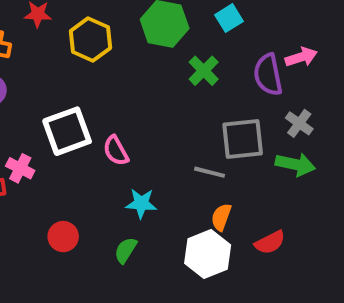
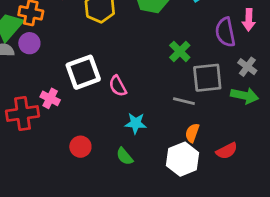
pink arrow: (301, 57) -> (249, 20), turned 110
green cross: (204, 71) -> (180, 51), moved
green semicircle: (126, 250) -> (125, 156), turned -72

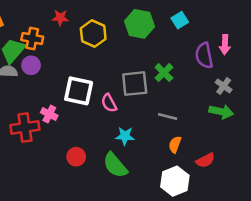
white square: (83, 72) -> (79, 91), turned 32
gray square: (207, 78) -> (135, 84), moved
green semicircle: (125, 156) -> (115, 165), size x1.6
white hexagon: (183, 159) -> (175, 181), moved

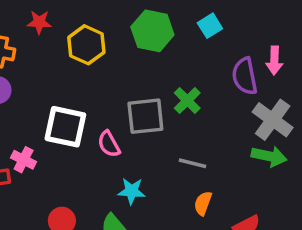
gray cross: (224, 86) -> (273, 120), size x1.6

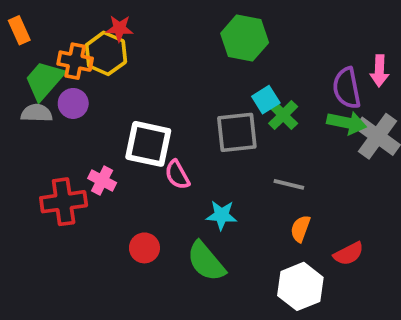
cyan square: (210, 26) -> (266, 100), moved
yellow hexagon: (86, 45) -> (106, 53), moved
pink semicircle: (109, 144) -> (177, 175), moved
green arrow: (269, 156) -> (347, 123), moved

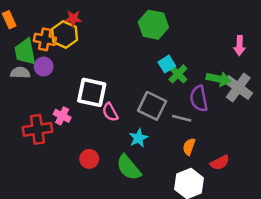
green trapezoid: (44, 80) -> (25, 52), turned -52
purple semicircle: (347, 88) -> (199, 99), moved
gray square: (237, 132) -> (152, 106), moved, turned 32
cyan star: (221, 215) -> (138, 138), turned -30

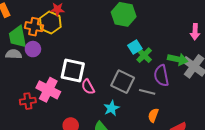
pink cross: (62, 116) -> (48, 90), size x1.6
red cross: (37, 129) -> (28, 101), size x0.7

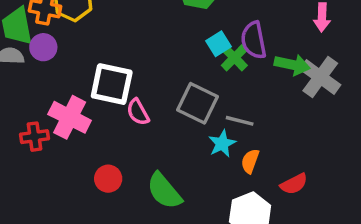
purple semicircle: (161, 76) -> (254, 40), moved
cyan star: (111, 108) -> (222, 144), moved

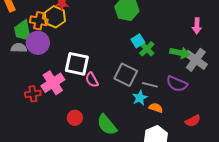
purple semicircle: (254, 40) -> (177, 84), moved, turned -55
purple circle: (43, 47) -> (38, 43), size x1.5
pink cross: (70, 117) -> (53, 83), turned 30
orange semicircle: (250, 161) -> (156, 108), turned 88
red semicircle: (294, 184) -> (193, 121), moved

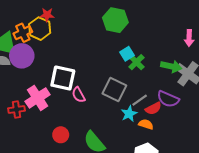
orange cross: (39, 21) -> (23, 33), turned -36
gray line: (150, 85) -> (140, 100), turned -49
red semicircle: (193, 121) -> (153, 108), moved

